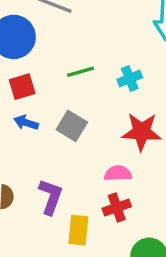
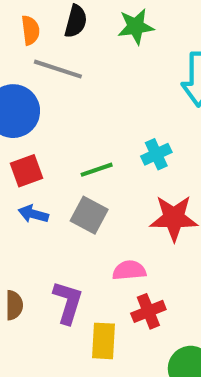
green line: (81, 72) -> (97, 170), moved
pink semicircle: (118, 173) -> (129, 270), moved

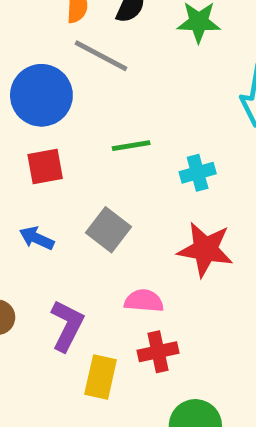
green line: (97, 170) -> (131, 146), moved
blue arrow: (33, 214) -> (37, 238), moved

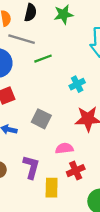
green line: (131, 146) -> (43, 59), moved

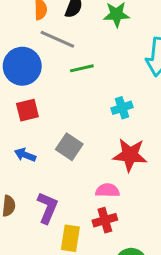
pink semicircle: (64, 148) -> (107, 190), moved

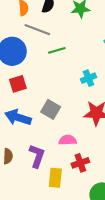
blue arrow: (25, 155) -> (18, 117), size x1.6
pink semicircle: (107, 190) -> (68, 140), moved

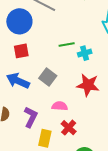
green line: (57, 50) -> (67, 44), moved
red cross: (80, 163) -> (69, 128), turned -35

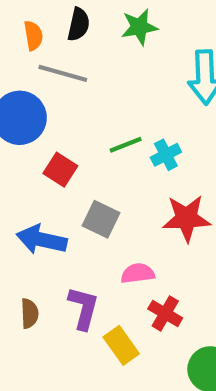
red square: (21, 51) -> (60, 170), moved, turned -35
yellow rectangle: (45, 138) -> (121, 345), turned -36

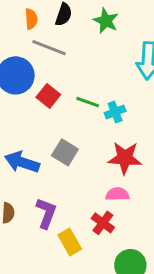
green star: (139, 27) -> (106, 21), turned 30
green line: (126, 145) -> (88, 102), turned 35
red square: (60, 170) -> (48, 96), moved
pink semicircle: (138, 273) -> (117, 194), moved

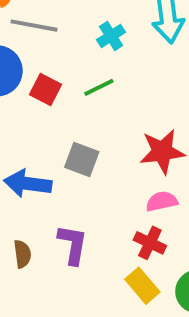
green line: (88, 102) -> (99, 87), turned -35
cyan cross: (115, 112) -> (111, 36), moved
yellow rectangle: (70, 242) -> (142, 286), moved

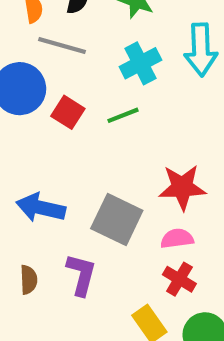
cyan cross: (111, 36) -> (140, 63), size x1.4
gray square: (82, 160) -> (117, 220), moved, size x1.4
red cross: (150, 243) -> (179, 279), moved

